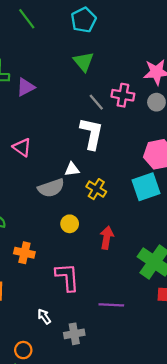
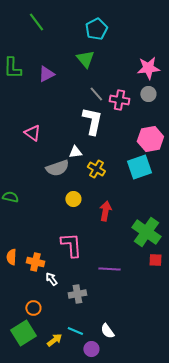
cyan pentagon: (84, 20) -> (96, 29), moved
purple triangle: (26, 87) -> (46, 74), moved
pink cross: (123, 95) -> (119, 100), moved
orange cross: (24, 253) -> (35, 262), moved

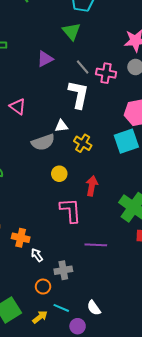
purple triangle: (46, 74) -> (45, 59), moved
pink L-shape: (71, 245) -> (70, 210), moved
orange circle: (33, 308) -> (43, 287), moved

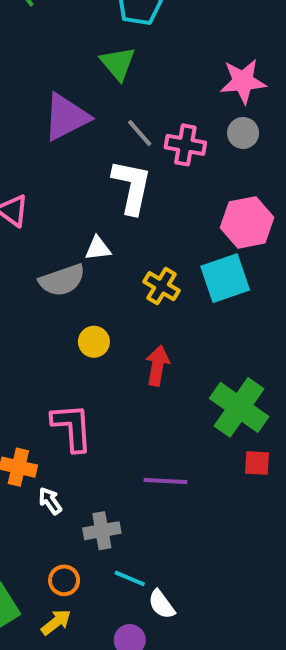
purple triangle: (45, 59) -> (66, 117), size x1.5
yellow cross: (83, 143) -> (162, 286), moved
pink L-shape: (70, 210) -> (72, 427), moved
orange circle: (43, 287) -> (64, 580), moved
cyan line: (61, 308) -> (130, 578), moved

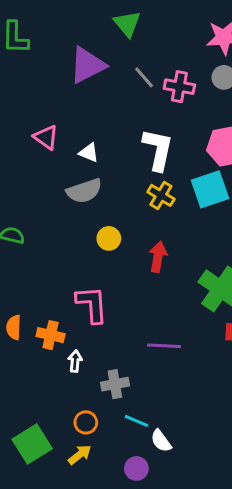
white L-shape: (132, 187) -> (158, 149), moved
white triangle: (98, 248) -> (89, 153), moved, turned 30
white arrow: (50, 501) -> (75, 361), turned 40

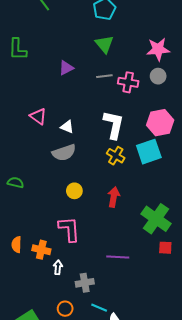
green triangle: (127, 24) -> (104, 44), moved
purple triangle: (87, 65) -> (66, 68), size x0.6
gray line: (144, 77) -> (104, 76), turned -56
yellow circle: (109, 238) -> (74, 191), moved

